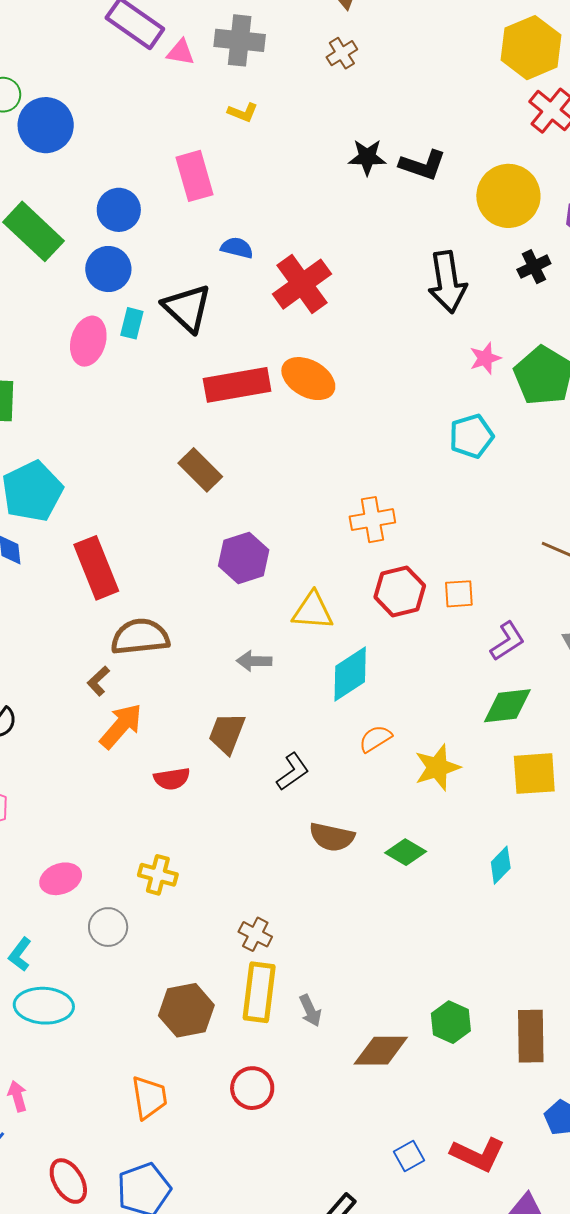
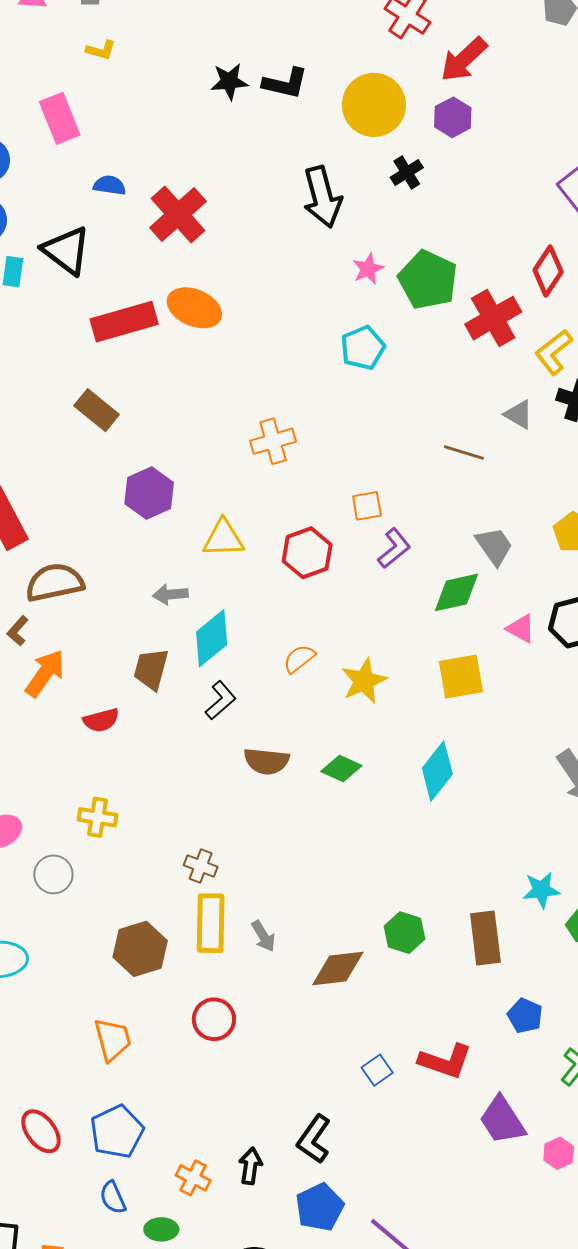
red hexagon: (400, 591) -> (307, 553), moved
purple L-shape: (507, 641) -> (394, 548), moved
cyan diamond: (350, 674) -> (212, 638), moved
green diamond: (507, 706) -> (456, 592), moved
cyan diamond: (501, 865) -> (437, 771), size x1.5

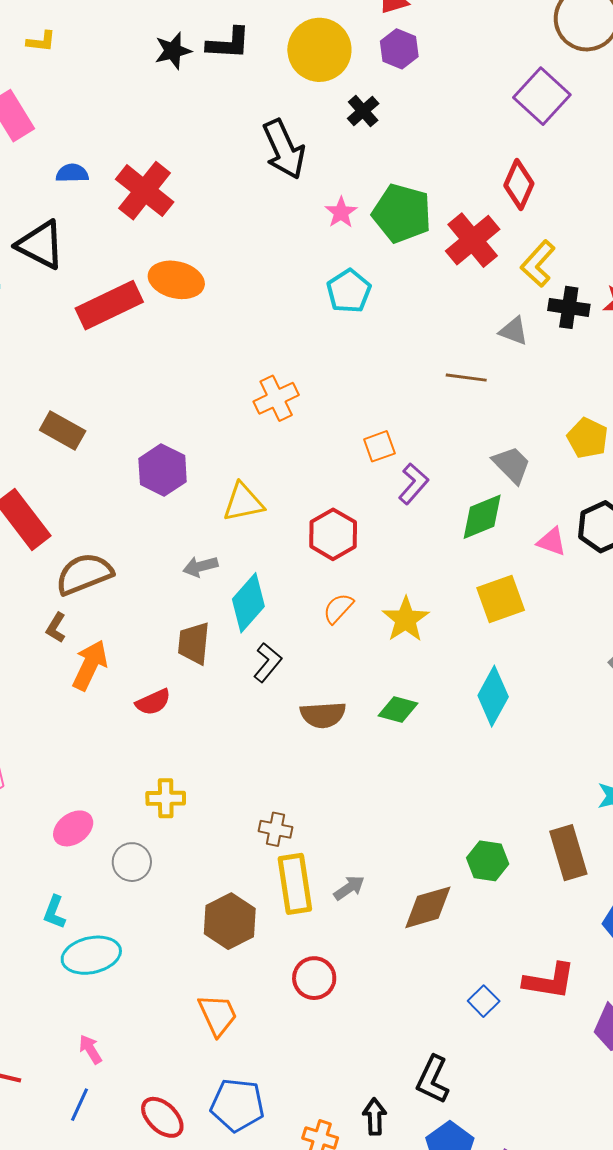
brown rectangle: (97, 410) -> (63, 431), moved
red hexagon: (307, 553) -> (333, 534), moved
gray arrow: (263, 936) -> (349, 888), turned -84
blue pentagon: (117, 1132) -> (237, 1105), turned -30

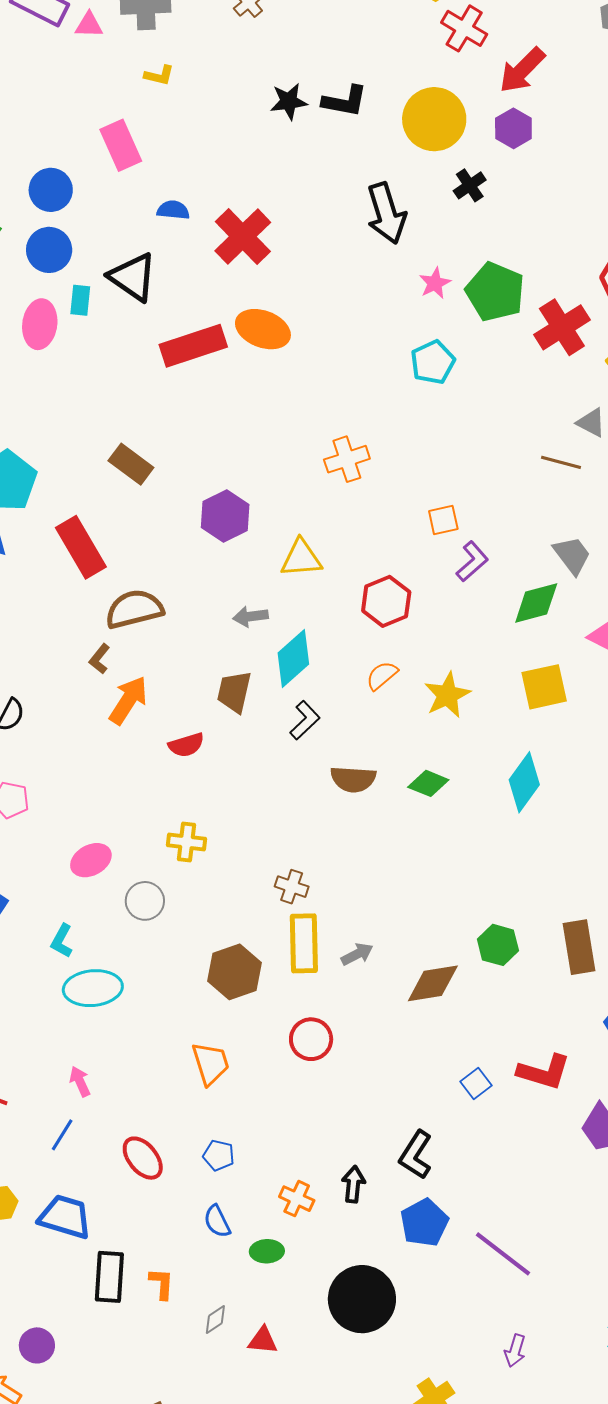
brown line: (466, 378) -> (561, 462), moved
blue pentagon: (237, 1105) -> (219, 1155), size x0.6

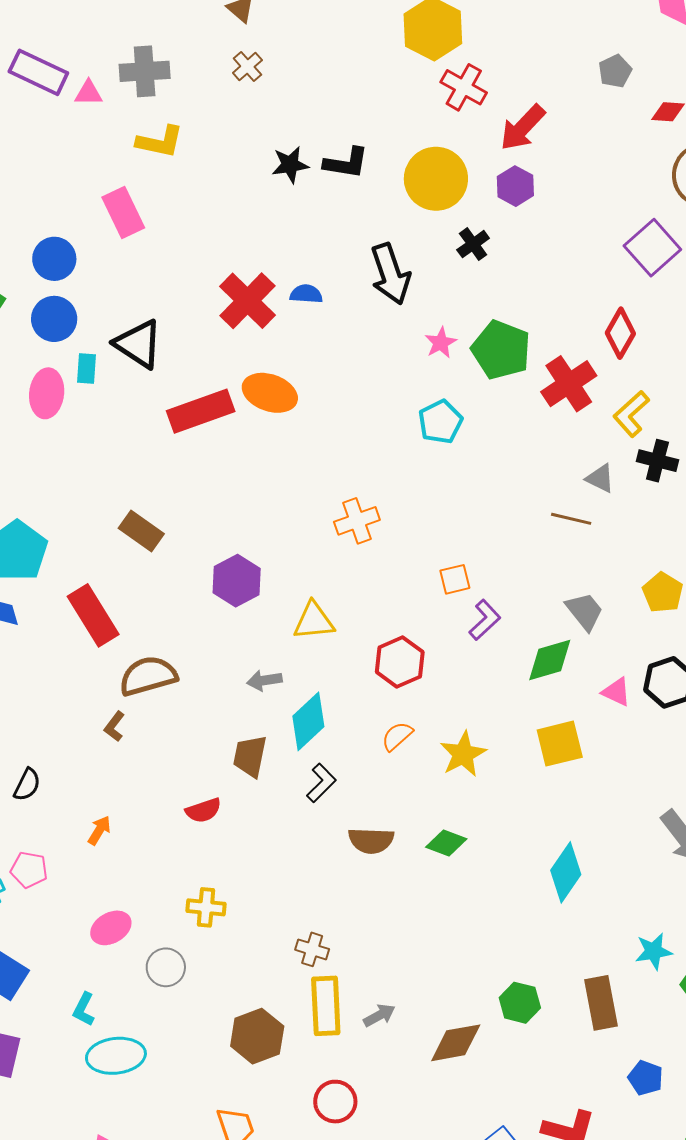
yellow L-shape: (159, 75) -> (160, 142), size x1.6
blue semicircle: (173, 210) -> (306, 294), moved
orange arrow: (128, 700) -> (99, 830), moved, size x0.6
cyan diamond: (524, 782) -> (566, 872), moved

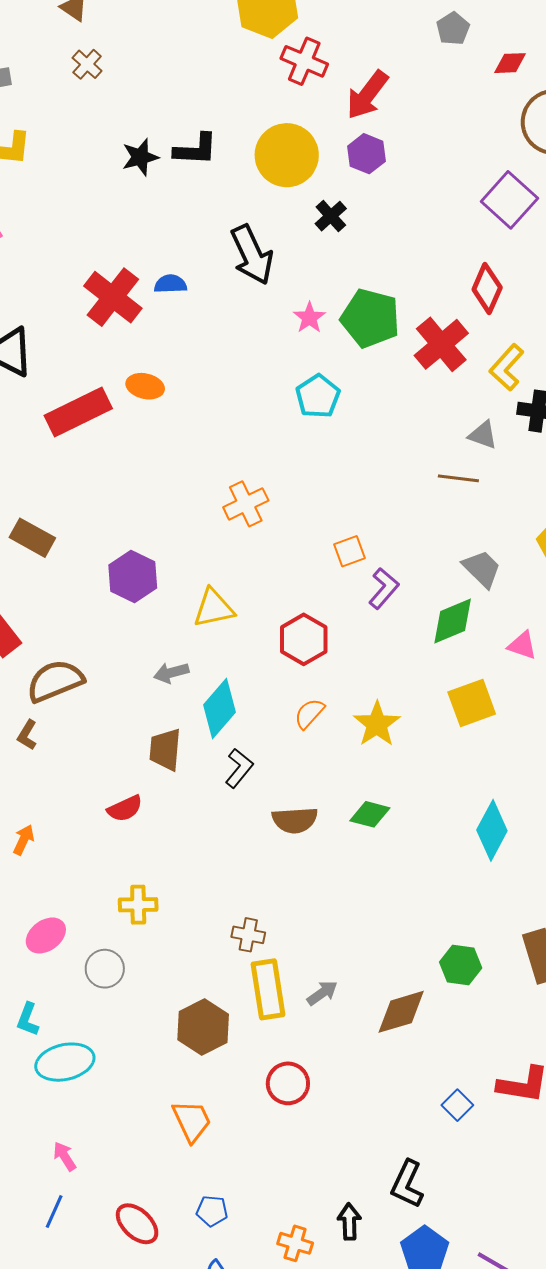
orange ellipse: (270, 393) -> (145, 386), size x0.7

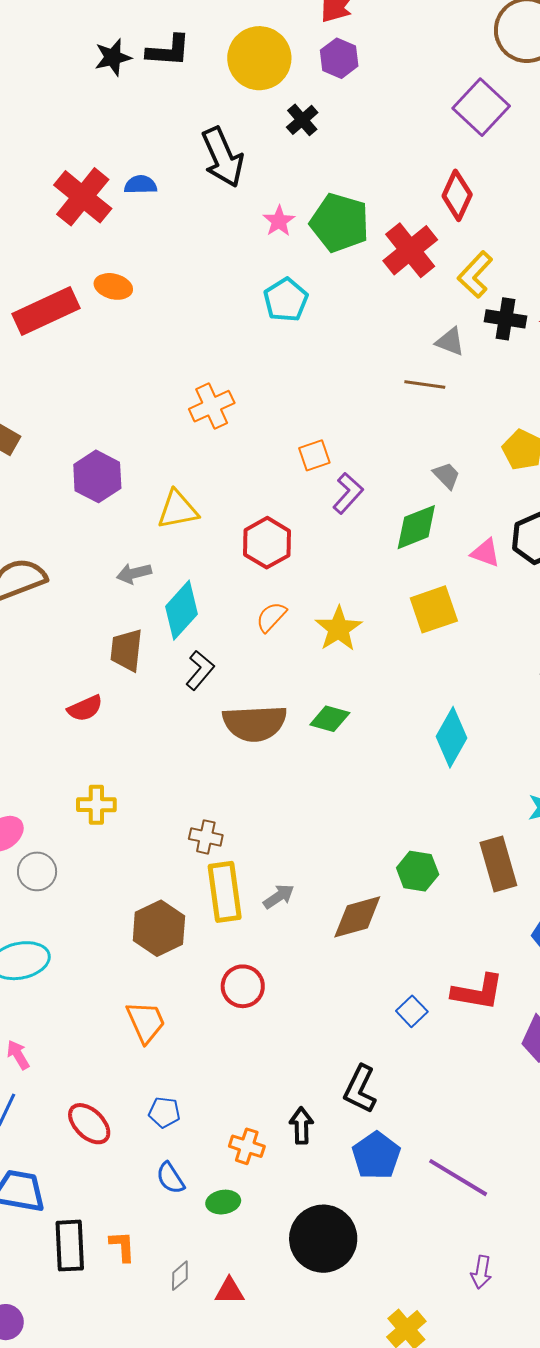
gray trapezoid: (482, 569) -> (446, 475), size x0.7
brown semicircle: (295, 820) -> (255, 723), size x1.4
gray circle: (105, 969) -> (37, 871), moved

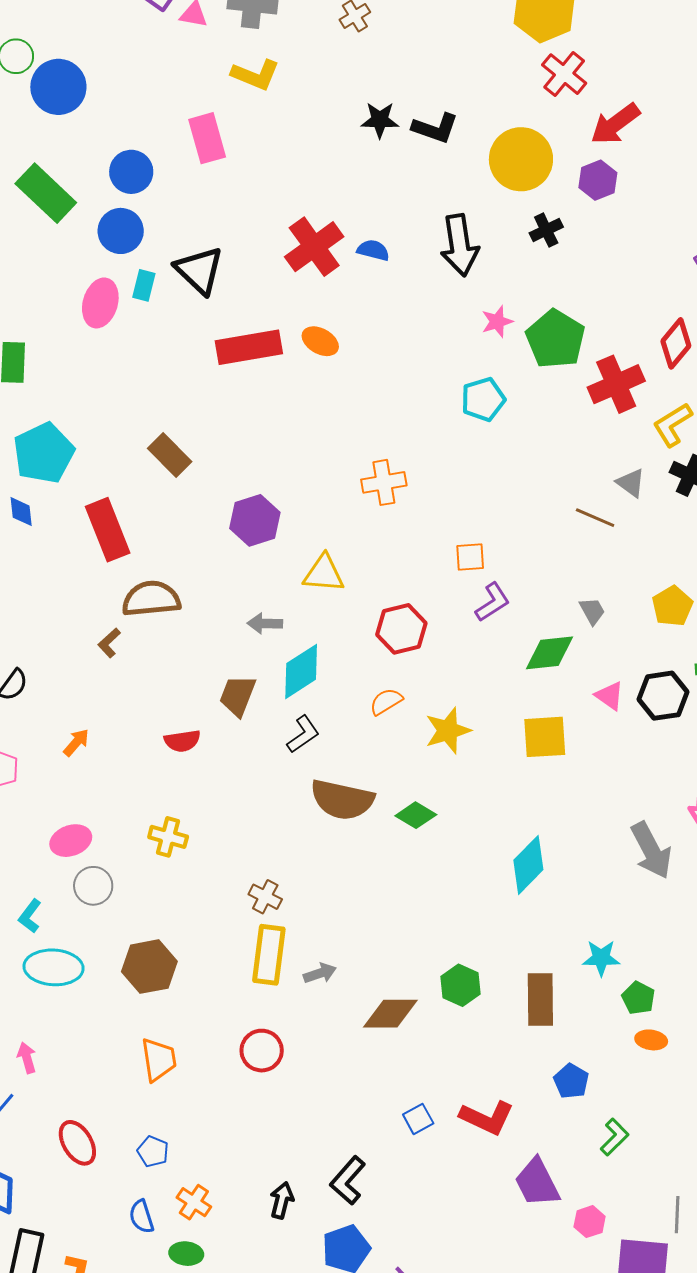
brown hexagon: (159, 928) -> (149, 967), moved
orange cross: (247, 1146) -> (194, 1202), moved

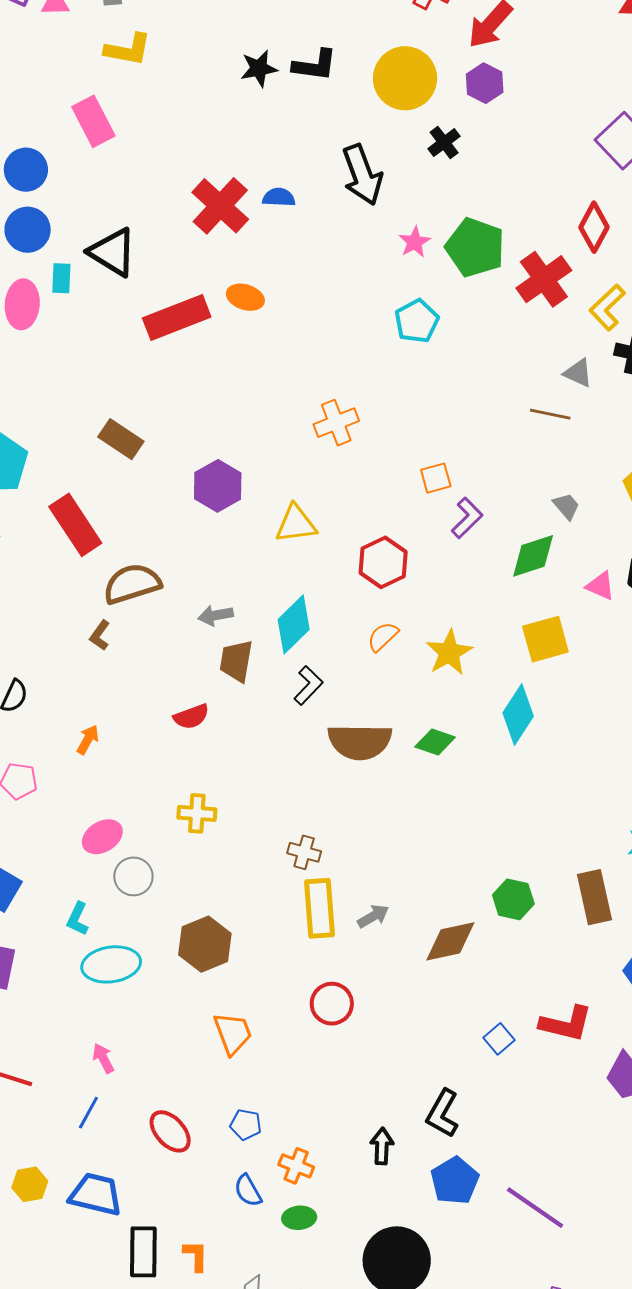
gray arrow: (265, 623) -> (216, 615), moved
cyan diamond: (528, 865) -> (518, 714), moved

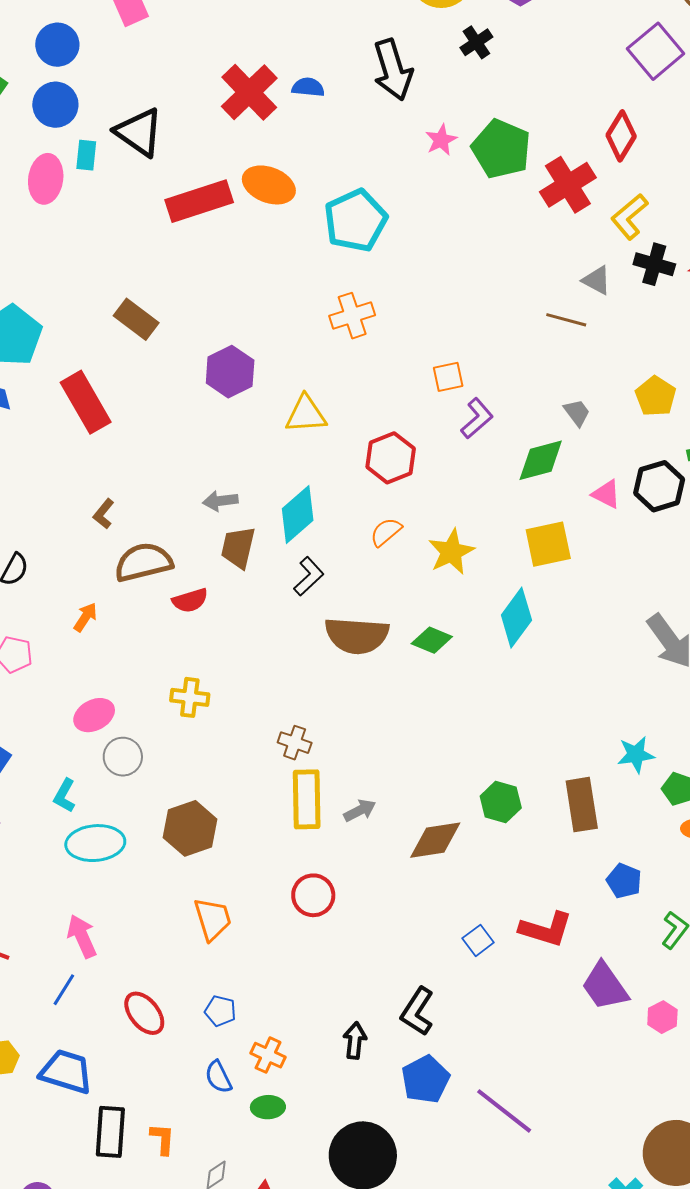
orange ellipse: (245, 297) -> (269, 185), size x1.4
cyan pentagon: (417, 321) -> (355, 220), moved, size x1.4
brown semicircle: (132, 584) -> (143, 562), moved
pink arrow: (103, 1058) -> (82, 936), size x1.4

